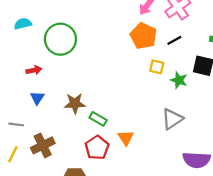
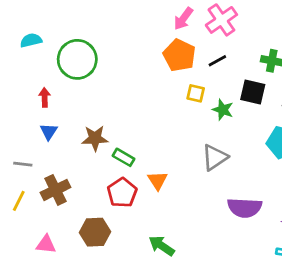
red arrow: (34, 70) -> (45, 97), turned -80

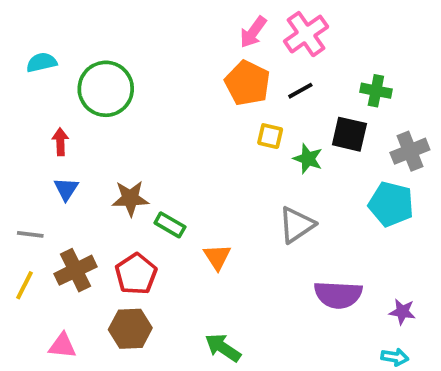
red pentagon: (122, 193) -> (136, 274), moved

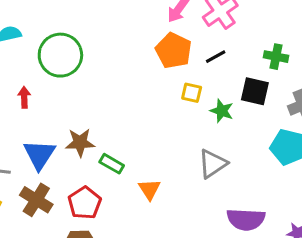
blue triangle: (66, 189) -> (39, 155), moved, size x1.6
brown cross: (76, 270) -> (36, 200), turned -32

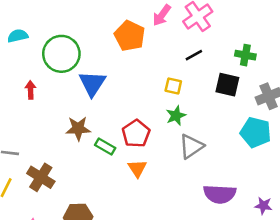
orange pentagon: (173, 51) -> (130, 36), moved
green star: (222, 111) -> (176, 116), moved, turned 30
blue triangle: (39, 155) -> (92, 83), moved
red pentagon: (85, 203) -> (136, 134), moved

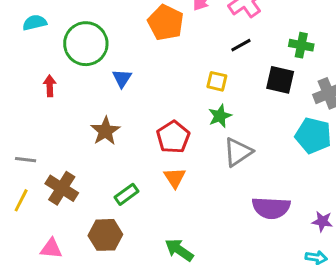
blue triangle: (92, 83) -> (122, 78), size x0.6
brown star: (78, 128) -> (105, 131), turned -30
green rectangle: (105, 146) -> (127, 194), moved, turned -66

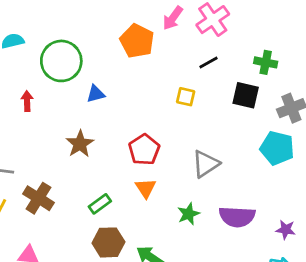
blue triangle: (122, 78) -> (96, 94), turned 42
green star: (220, 116) -> (188, 214), moved
brown hexagon: (105, 235) -> (108, 242), moved

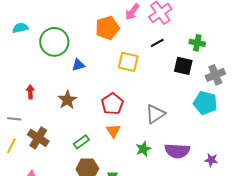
orange pentagon: (137, 41) -> (107, 28), turned 30
yellow square: (186, 97) -> (128, 62), moved, size x1.5
red arrow: (27, 101) -> (30, 92), moved

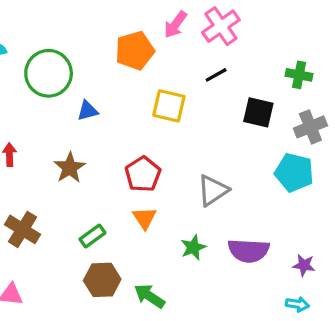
green cross: (197, 43) -> (299, 75), moved

